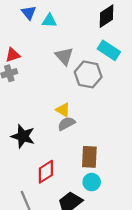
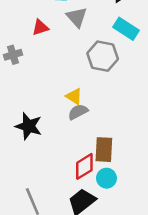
red triangle: (13, 55) -> (40, 28), moved
gray triangle: (64, 56) -> (77, 17), moved
red diamond: (46, 172) -> (84, 166), moved

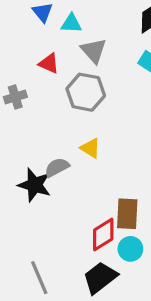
red triangle: (40, 28) -> (49, 63), turned 42
gray hexagon: (103, 56) -> (86, 92), moved
gray semicircle: (78, 112) -> (57, 167), moved

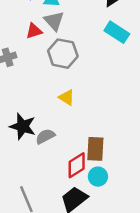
gray triangle: (94, 51) -> (54, 21), moved
red triangle: (49, 63) -> (34, 31), turned -42
gray semicircle: (57, 167) -> (45, 136), moved

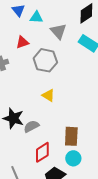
gray triangle: (54, 21) -> (58, 31), moved
red diamond: (77, 165) -> (42, 152), moved

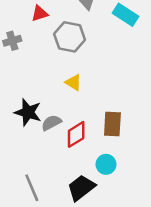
brown rectangle: (71, 136) -> (112, 124), moved
red diamond: (42, 152) -> (76, 134), moved

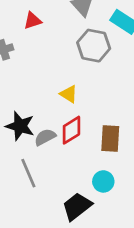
gray hexagon: (70, 37) -> (94, 46), moved
red diamond: (76, 134) -> (71, 130), moved
gray line: (32, 188) -> (28, 173), moved

